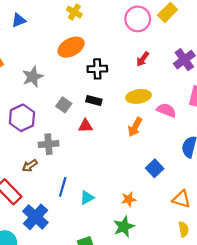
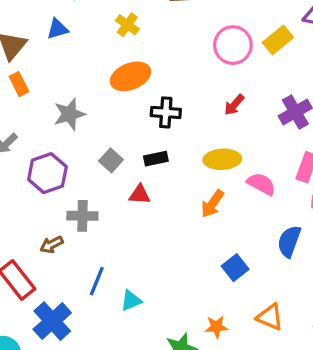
yellow cross: (74, 12) -> (127, 25), moved
black rectangle: (94, 101) -> (156, 159), turned -32
orange star: (129, 199) -> (216, 327), moved

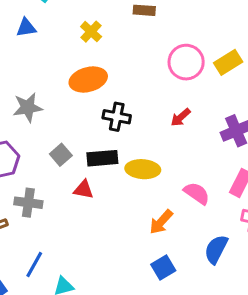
black rectangle: (156, 159) -> (102, 158), size x1.4
yellow ellipse: (222, 159) -> (143, 169), moved
orange arrow: (212, 204) -> (161, 222), moved

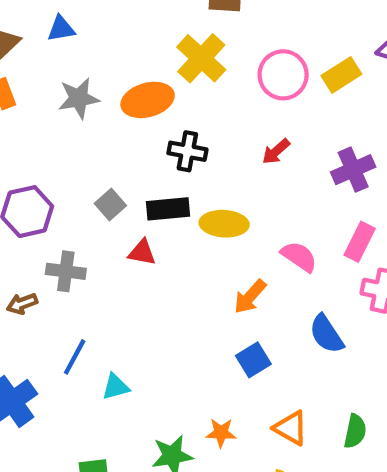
yellow cross: (91, 32) -> (201, 58), moved, size x1.6
gray star: (28, 107) -> (79, 98), moved
blue semicircle: (216, 249) -> (326, 334), turned -60

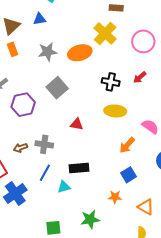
black cross: (187, 151) -> (111, 82), moved
gray square: (110, 205) -> (57, 88), moved, size x1.5
black rectangle: (168, 209) -> (79, 168), moved
gray cross: (66, 271) -> (44, 144), moved
orange star: (221, 433) -> (115, 197), moved

